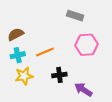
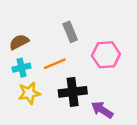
gray rectangle: (75, 16) -> (70, 32), moved, turned 49
black cross: (59, 75) -> (73, 92), size x1.5

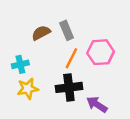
brown semicircle: (19, 42) -> (41, 33), moved
orange line: (55, 64) -> (71, 58), moved, turned -40

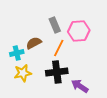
brown semicircle: (41, 33) -> (34, 43), moved
pink hexagon: (101, 52) -> (79, 31), moved

